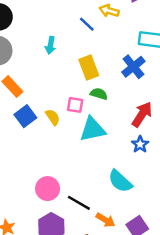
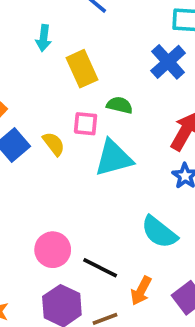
yellow rectangle: (89, 68) -> (82, 69), moved
orange arrow: (105, 220) -> (141, 291), turned 90

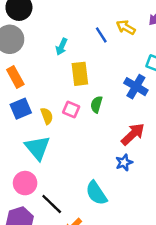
blue cross: (168, 62) -> (136, 87), turned -35
green semicircle: (120, 105) -> (96, 104), turned -105
cyan triangle: (114, 158) -> (37, 148), moved, turned 48

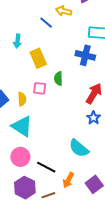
yellow semicircle: (47, 116) -> (22, 99), turned 32

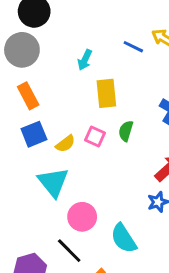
blue line: (46, 23) -> (133, 47), turned -32
yellow semicircle: (22, 99) -> (65, 144), turned 40
pink circle: (20, 157) -> (82, 217), moved

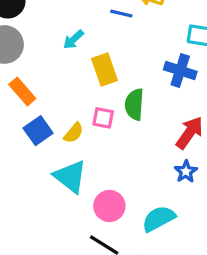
cyan arrow: (85, 60) -> (73, 40), turned 36
green semicircle: (126, 131) -> (134, 104), size x1.4
cyan semicircle: (124, 238) -> (159, 219), turned 108

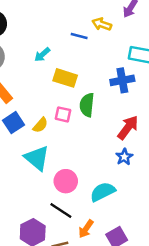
yellow rectangle: (104, 70) -> (65, 78), turned -55
blue cross: (180, 71) -> (122, 80), turned -30

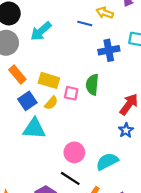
cyan arrow: (42, 55) -> (41, 31), moved, size x1.5
yellow rectangle: (65, 78) -> (49, 80), moved
blue cross: (122, 80) -> (109, 50), moved
cyan triangle: (37, 158) -> (34, 129), moved, turned -35

